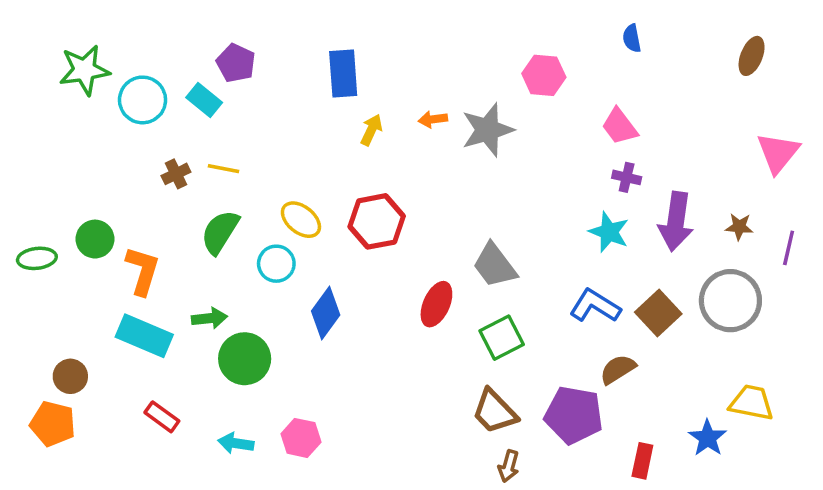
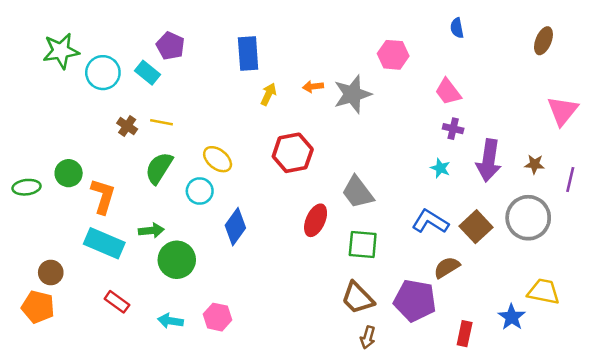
brown cross: (176, 174) -> (127, 126), turned -30
red hexagon: (377, 221) -> (293, 153), moved
cyan star: (609, 232) -> (440, 168), size x0.7
green square: (502, 338) -> (363, 244), turned 32

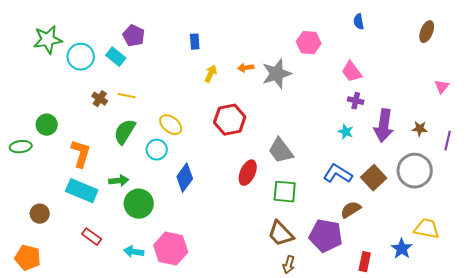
blue rectangle: (248, 53) -> (195, 42), size x0.6
pink triangle: (563, 111) -> (442, 87), size x0.6
green circle: (69, 173) -> (47, 125), moved
orange pentagon: (38, 307) -> (28, 258), moved
pink hexagon: (218, 317) -> (171, 249), size x1.5

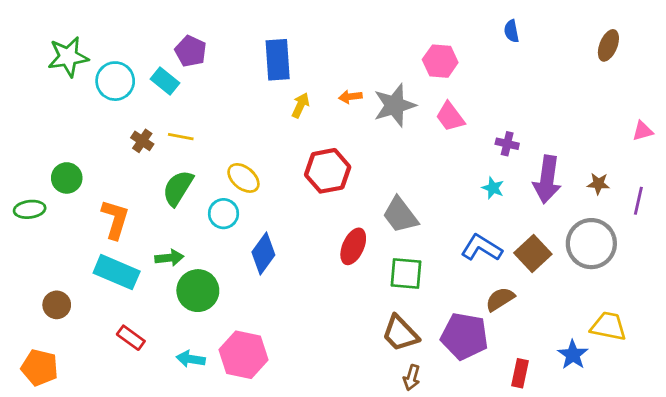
blue rectangle: (195, 42) -> (278, 60), size x1.8
pink trapezoid: (352, 72) -> (450, 117), moved
pink triangle: (442, 87) -> (643, 131), moved, turned 35

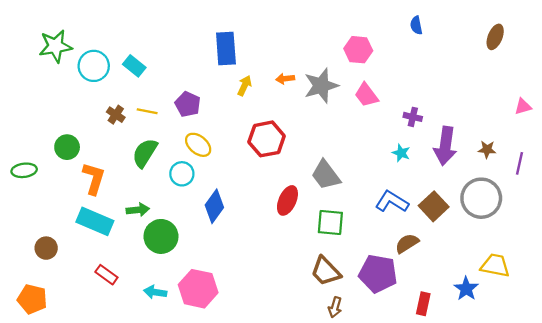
purple pentagon: (191, 51) -> (188, 104), moved
green circle: (67, 178) -> (67, 147), moved

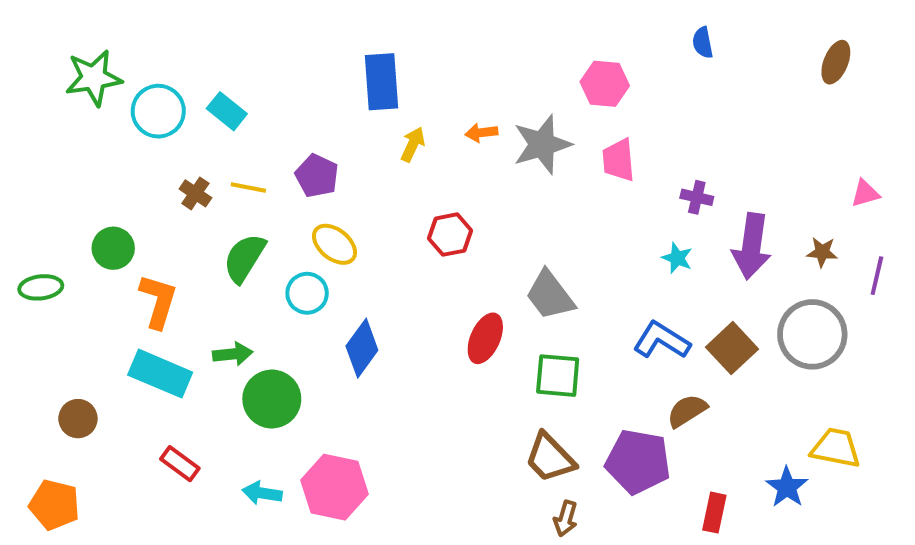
pink trapezoid: (366, 95) -> (618, 160), turned 32
pink triangle: (523, 107) -> (865, 193), moved
red hexagon: (267, 139) -> (450, 235), size x0.7

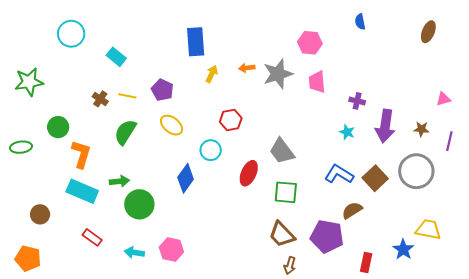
green star: (94, 78) -> (29, 82), moved
cyan circle: (158, 111) -> (71, 34), moved
cyan circle: (307, 293) -> (211, 150), moved
pink hexagon: (334, 487) -> (171, 249), size x0.7

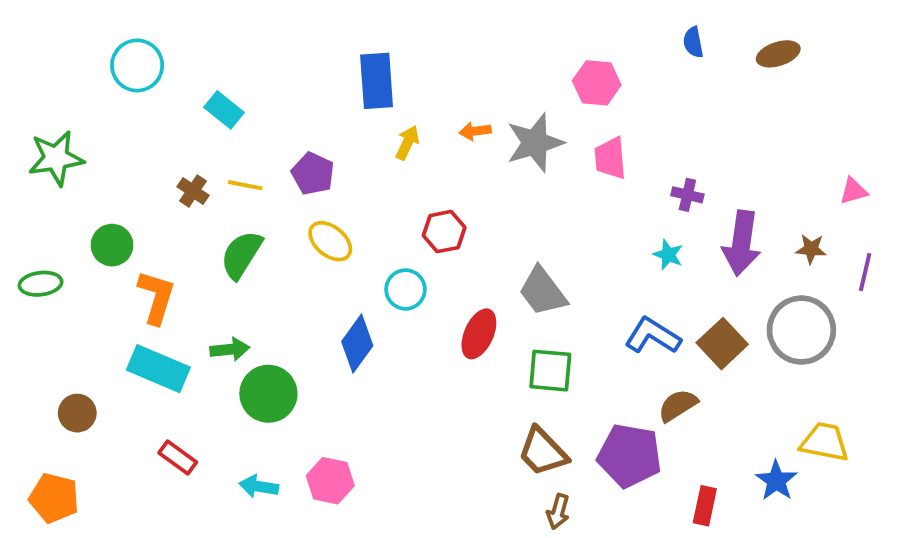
brown ellipse: (428, 32) -> (778, 54), moved, turned 50

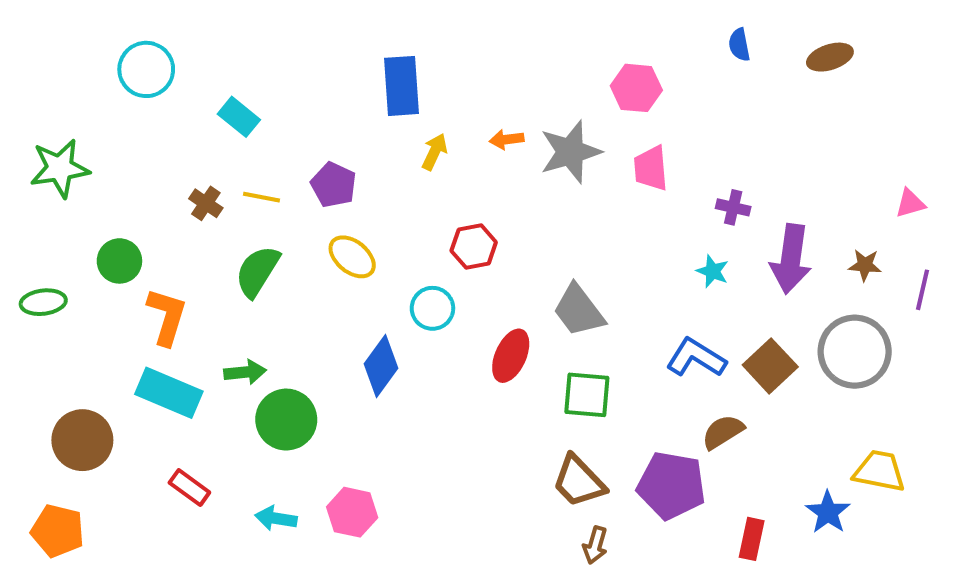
brown circle: (77, 413) -> (82, 440), size x1.5

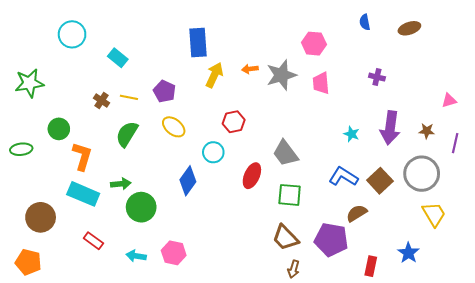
yellow arrow: (435, 152) -> (214, 75), size x1.4
purple cross: (733, 207) -> (377, 77), moved
yellow trapezoid: (879, 471) -> (434, 214), moved, turned 48

